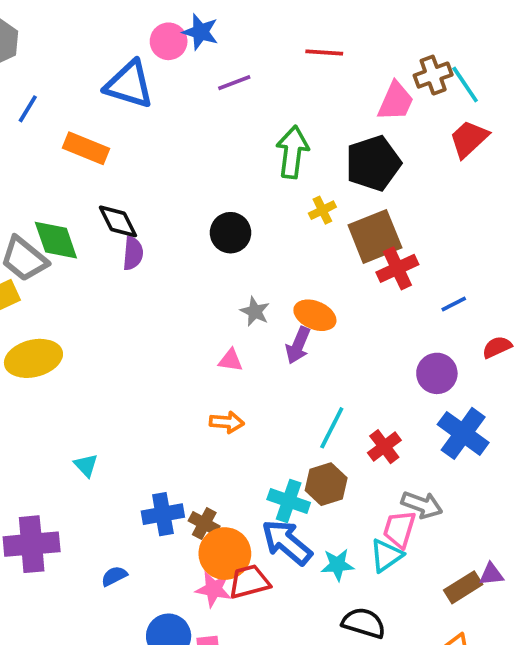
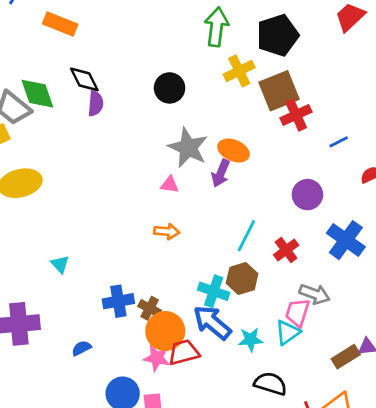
yellow cross: (322, 210) -> (239, 71), size x1.5
gray star: (255, 311) -> (188, 148), size x1.8
purple circle: (437, 373) -> (307, 195), moved

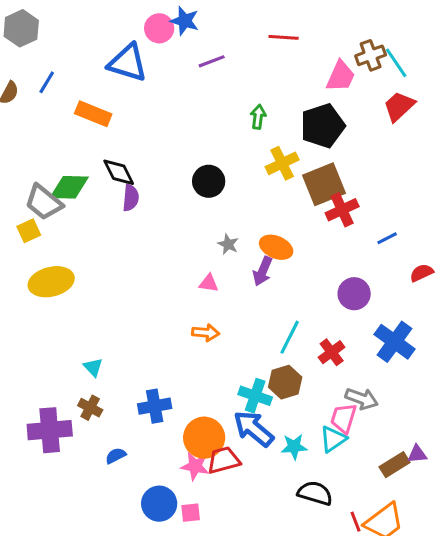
green arrow: (216, 27) -> (258, 117), size x0.6
green diamond: (37, 94) -> (69, 187), turned -69
gray star: (188, 148) -> (228, 244), size x0.5
brown cross: (150, 308) -> (90, 408), moved

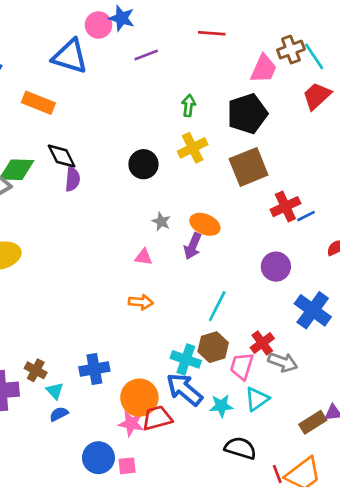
yellow cross: (282, 163) -> (193, 148), moved
red cross: (342, 210) -> (285, 207), moved
red cross: (332, 352) -> (262, 343), moved
cyan triangle: (93, 367) -> (55, 391), moved
pink trapezoid: (344, 418) -> (242, 366), moved

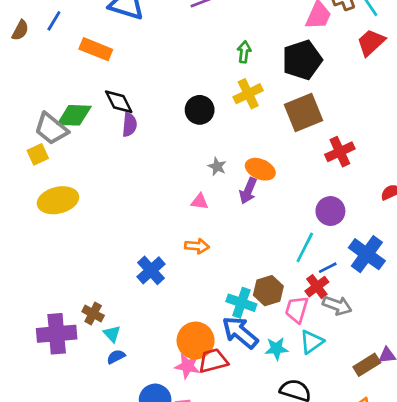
blue line: (306, 216) -> (328, 268), moved
cyan line: (217, 306) -> (305, 247), moved
blue cross: (94, 369) -> (151, 270), moved, turned -32

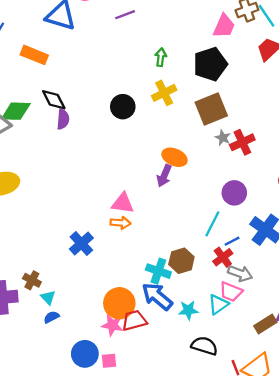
gray star: (217, 167) -> (223, 138), moved
pink triangle: (200, 202) -> (123, 203), moved, size x1.5
pink trapezoid: (297, 309) -> (231, 292), moved, turned -85

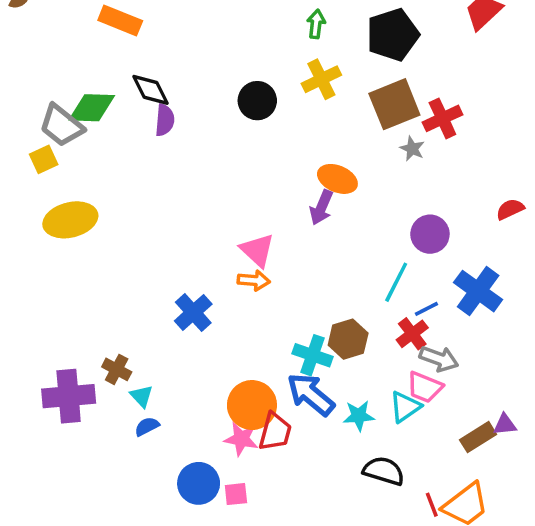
red cross: (242, 142) -> (442, 118), moved
pink triangle: (123, 203) -> (257, 250), turned 35
red trapezoid: (134, 321) -> (275, 432), turned 120

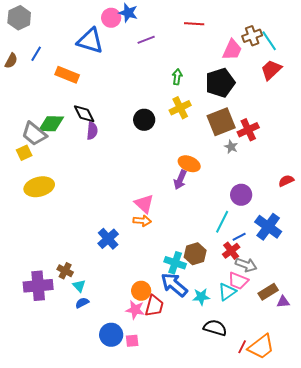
orange circle: (252, 405) -> (141, 291), size x0.7
brown rectangle: (478, 437) -> (268, 292), moved
red line: (432, 505) -> (242, 347), turned 48

